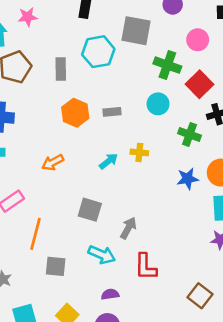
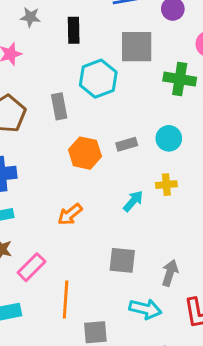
cyan circle: (158, 104) -> (169, 138), moved

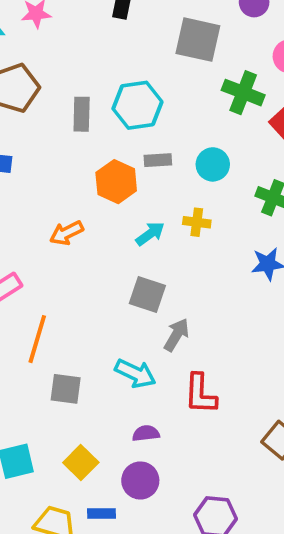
cyan hexagon: (98, 79) -> (137, 105), moved
gray rectangle: (59, 106) -> (82, 114), moved
orange hexagon: (85, 153) -> (116, 182), moved
gray square: (122, 260) -> (147, 294), moved

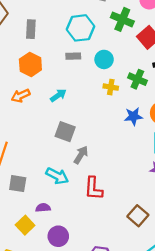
cyan hexagon: (137, 105) -> (81, 28), moved
orange hexagon: (116, 182) -> (30, 64), moved
yellow cross: (197, 222) -> (111, 87), moved
cyan arrow: (150, 234) -> (58, 95), moved
purple semicircle: (146, 433) -> (43, 208), moved

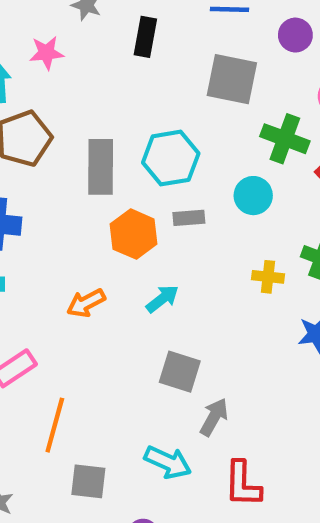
cyan hexagon: (81, 28) -> (171, 158), moved
gray rectangle: (31, 29) -> (101, 167), size x1.4
cyan circle: (104, 59) -> (253, 196), moved
orange hexagon: (30, 64) -> (134, 234), moved

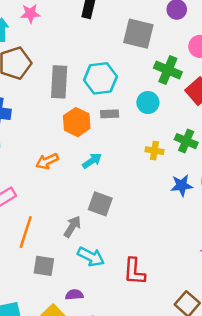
gray arrow: (214, 417) -> (72, 227), moved

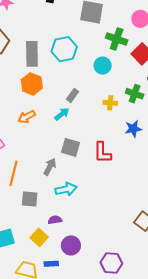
gray rectangle: (110, 114) -> (72, 95), moved, turned -48
orange hexagon: (77, 122) -> (32, 84), moved
cyan arrow: (91, 257) -> (66, 189), turned -35
red L-shape: (134, 271) -> (102, 153), moved

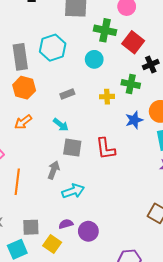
gray rectangle: (72, 95) -> (67, 94), turned 40
cyan arrow: (62, 114) -> (61, 125), moved, turned 84
gray square: (30, 199) -> (31, 227), moved
purple circle: (71, 245) -> (88, 231), moved

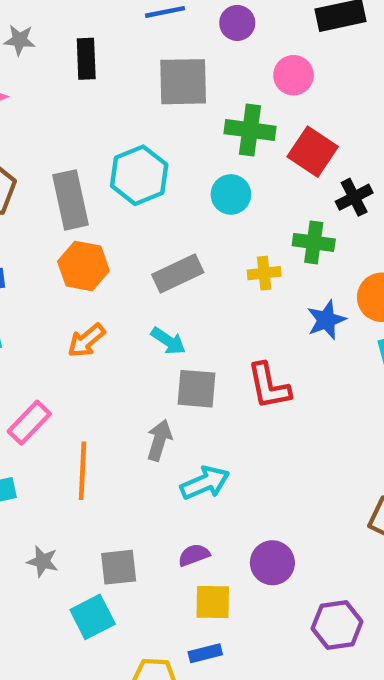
gray rectangle: (67, 94) -> (178, 273), size x1.5
purple circle: (88, 231) -> (272, 563), moved
yellow square: (52, 244) -> (213, 602), moved, turned -30

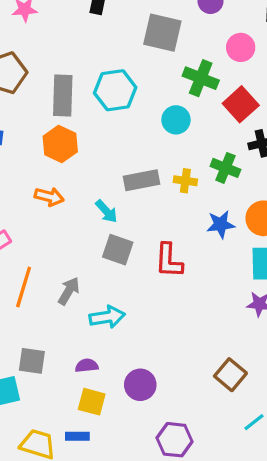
gray rectangle: (178, 273) -> (142, 180), moved
orange arrow: (86, 341) -> (49, 197), turned -140
gray arrow: (159, 440) -> (69, 291), moved

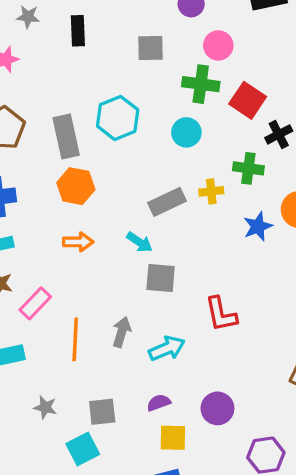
gray square: (162, 33) -> (151, 48), size x0.7
pink circle: (241, 47) -> (218, 45), moved
red L-shape: (169, 261) -> (221, 314), moved

